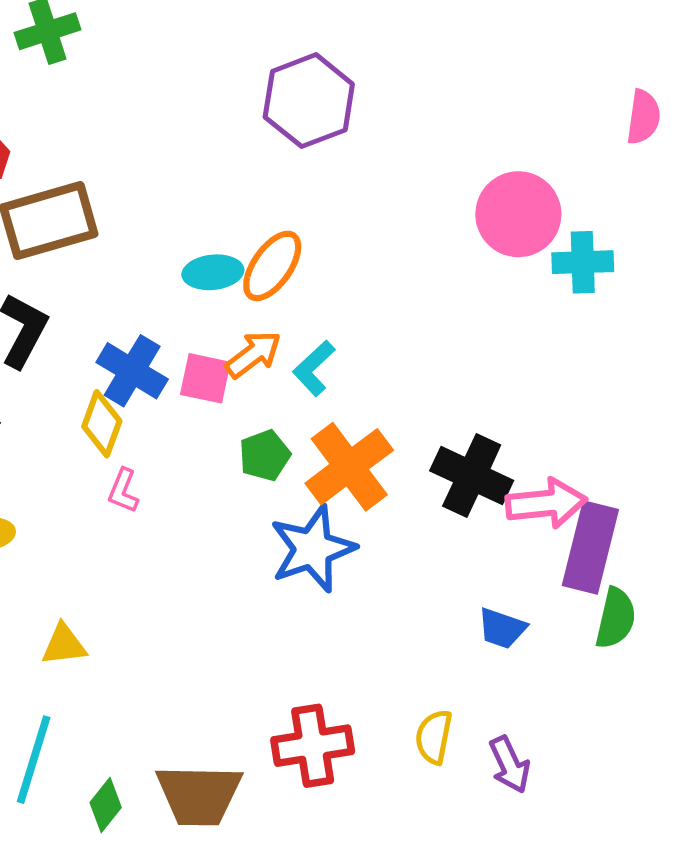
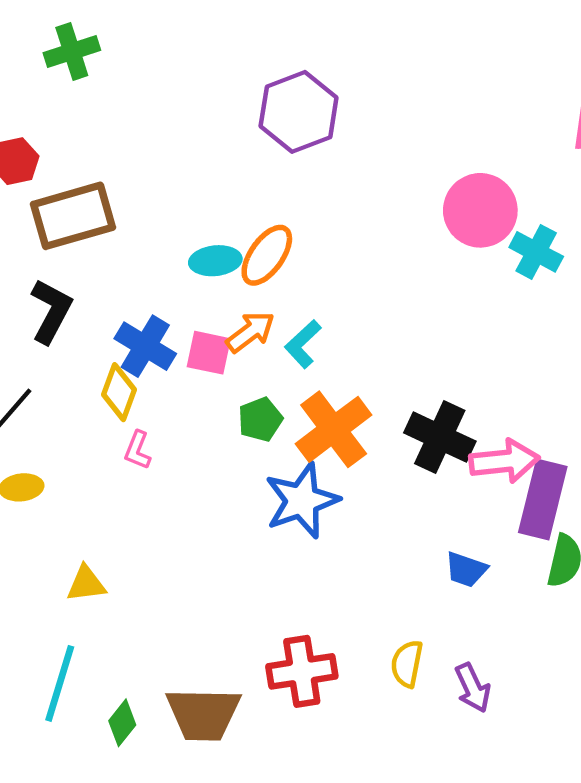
cyan cross: (583, 262) -> (536, 252), turned 30

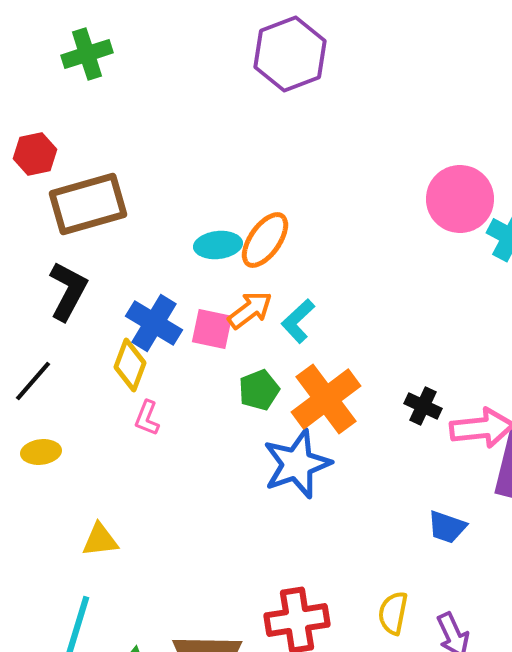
purple hexagon: (299, 112) -> (290, 54), moved
black cross: (440, 437) -> (423, 406), size x0.6

